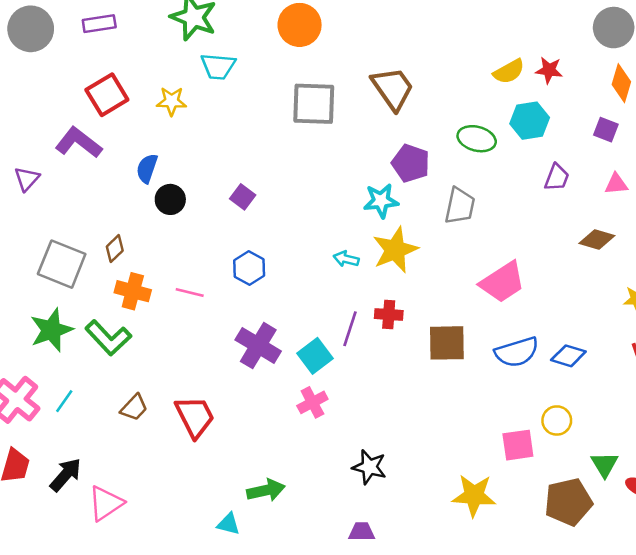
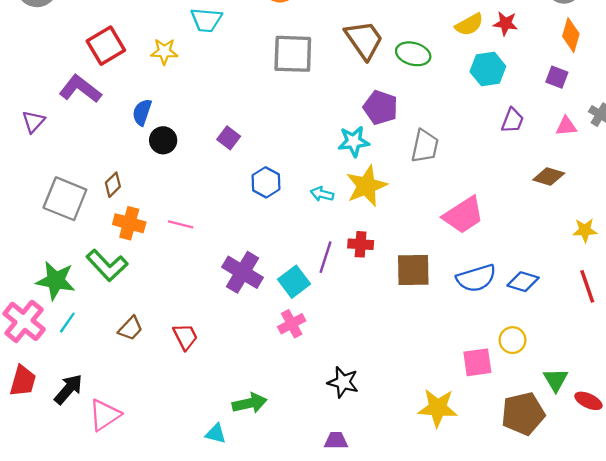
green ellipse: (477, 139) -> (413, 54), moved
blue hexagon: (249, 268) -> (266, 182), moved
green star: (51, 330) -> (56, 281), moved, turned 30
red trapezoid: (195, 417) -> (185, 337), size x0.7

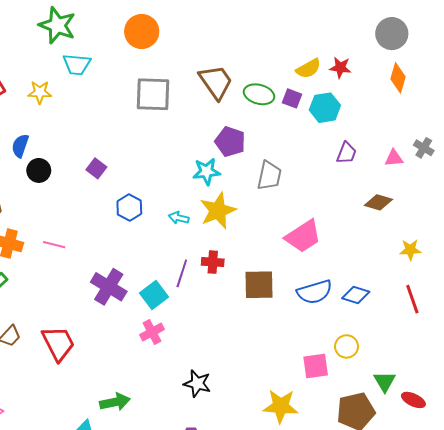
purple square: (557, 77) -> (292, 98), moved
red trapezoid: (185, 337) -> (58, 343), size x1.5

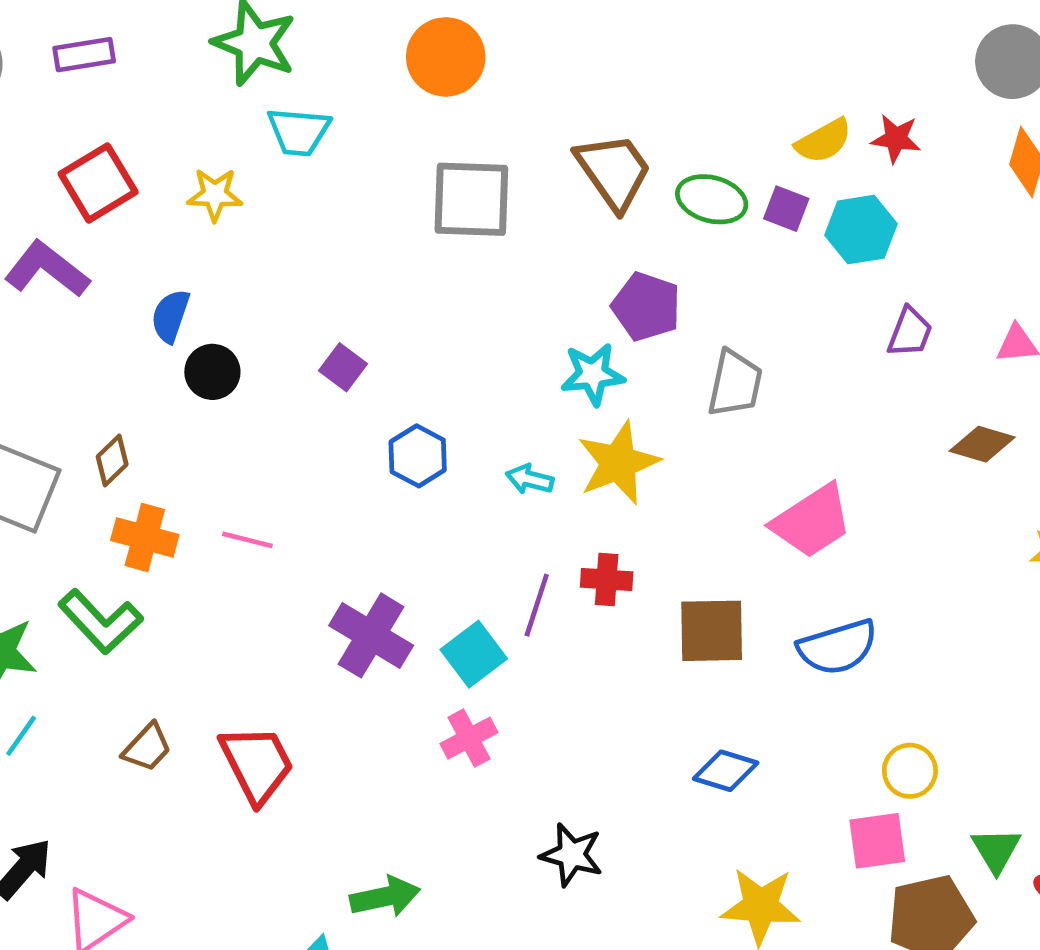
blue diamond: (356, 295) -> (726, 771), moved
pink square: (316, 366) -> (877, 841), moved

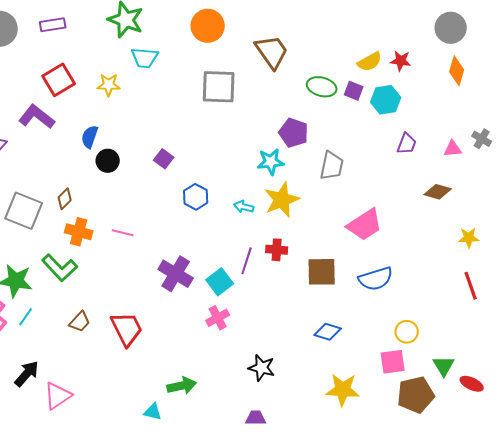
brown trapezoid: (614, 171) -> (272, 52), moved

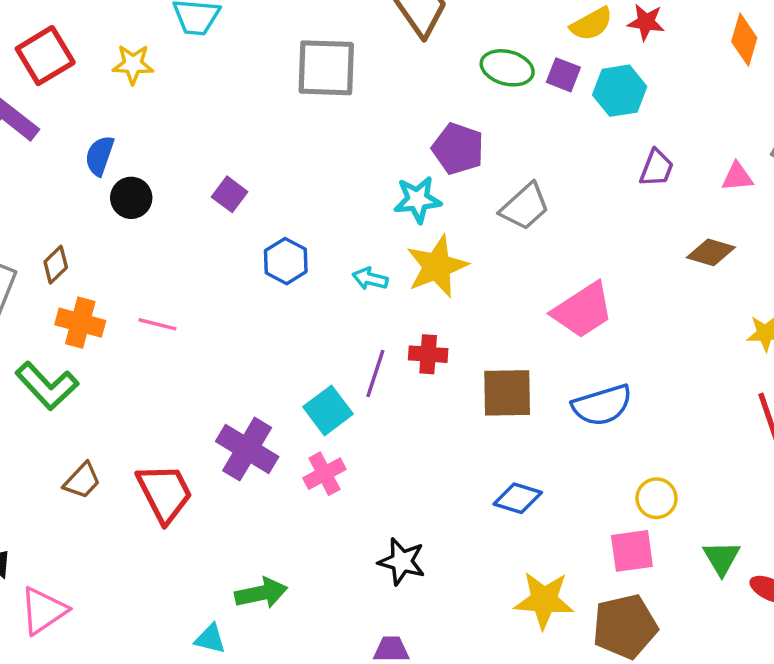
gray trapezoid: (332, 166) -> (525, 207), turned 36
purple cross: (176, 274) -> (247, 449), moved
brown pentagon: (416, 395) -> (625, 626), moved

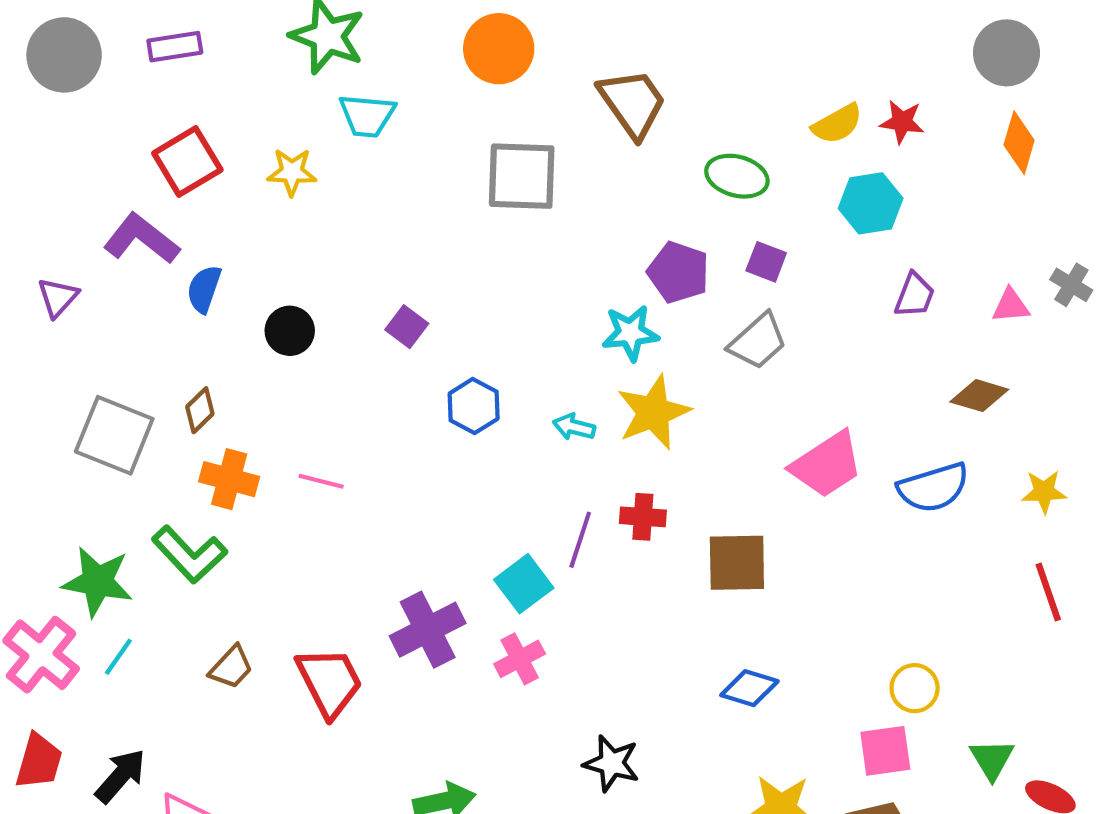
purple square: (563, 75) -> (766, 262), moved
blue semicircle: (100, 156) -> (204, 289), moved
blue semicircle: (602, 405) -> (933, 488), moved
purple cross: (247, 449) -> (428, 630), turned 32

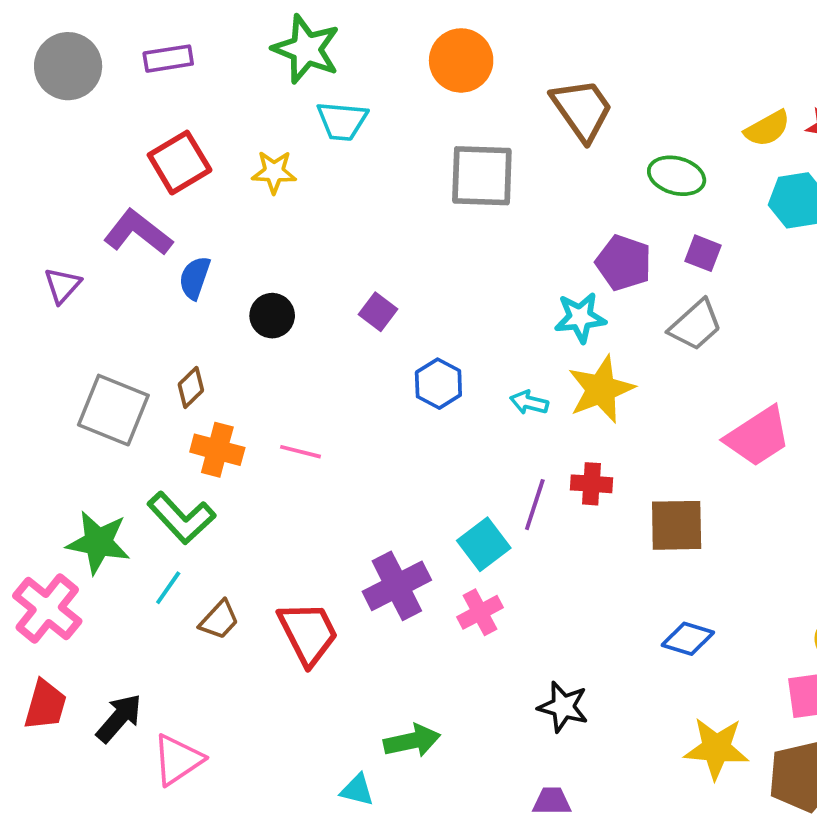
cyan line: (118, 657) -> (168, 588), moved

